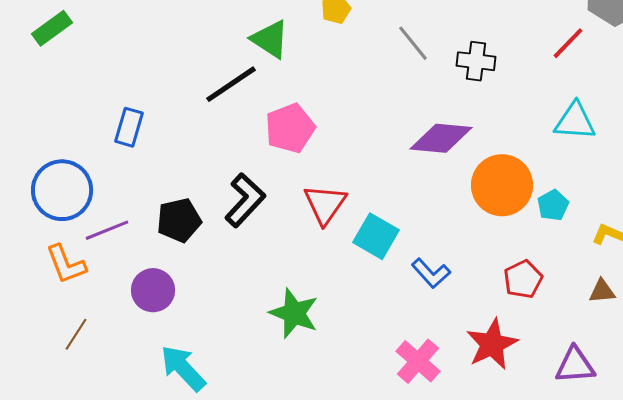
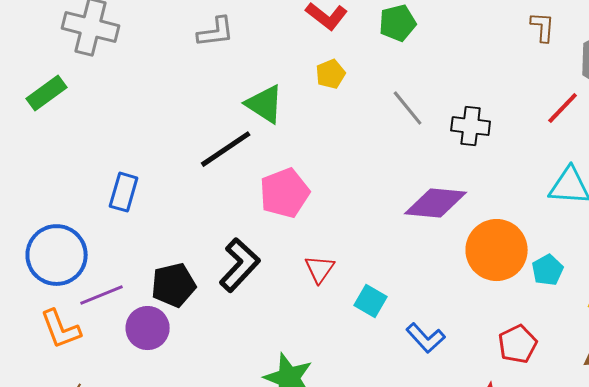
red triangle: (325, 204) -> (320, 269), size x0.7
cyan square: (376, 236) -> (371, 301), size x0.7
purple circle: (153, 290) -> (148, 328), moved

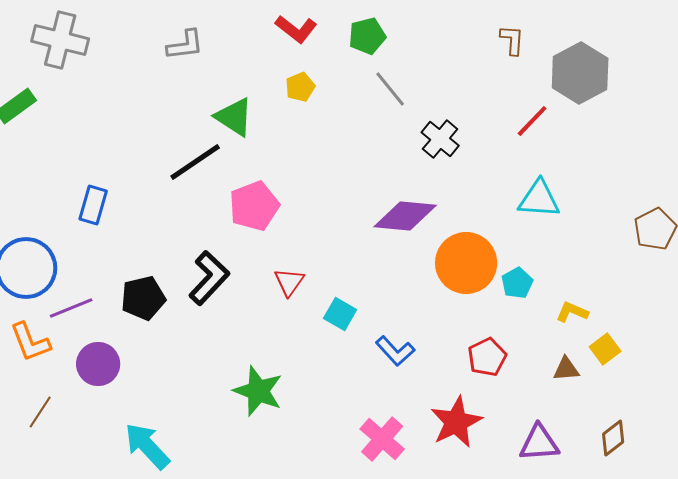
gray line: (408, 108) -> (390, 89), moved
black cross: (471, 126) -> (440, 139), turned 33
purple circle: (148, 328) -> (98, 364), moved

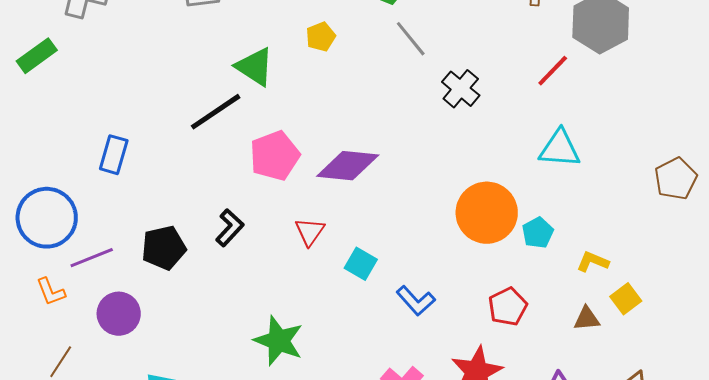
purple diamond: (405, 216) -> (348, 166), moved
black L-shape: (209, 278) -> (230, 228), size x0.7
orange L-shape: (30, 342) -> (51, 292), size x0.7

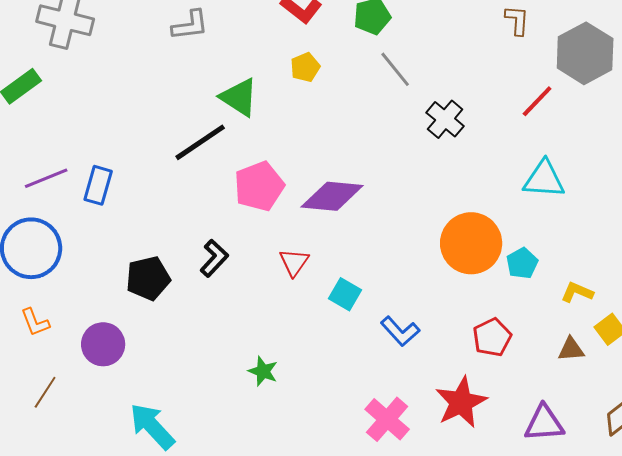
purple line: (92, 258) -> (46, 178), moved
green star: (279, 341) -> (263, 371), size x0.6

